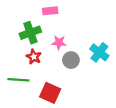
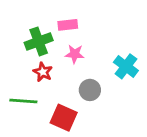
pink rectangle: (50, 11) -> (68, 25), moved
gray circle: (71, 60) -> (90, 90), moved

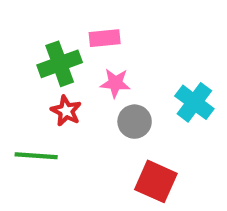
gray circle: (90, 90) -> (135, 122), moved
red square: (64, 118) -> (156, 181), moved

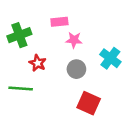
green cross: (60, 64) -> (19, 35), moved
pink star: (115, 83) -> (74, 40), moved

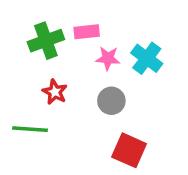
green cross: (19, 35) -> (46, 41), moved
cyan cross: (110, 58) -> (147, 58), moved

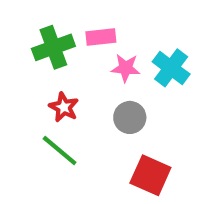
green line: (30, 129) -> (60, 151), moved, turned 36

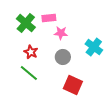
green cross: (53, 47) -> (26, 23), turned -30
cyan cross: (171, 68) -> (94, 47), moved

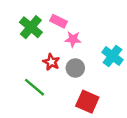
pink rectangle: (49, 18) -> (58, 21), turned 32
red star: (31, 52) -> (51, 62), moved

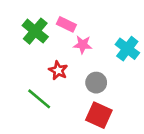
cyan cross: (112, 56) -> (127, 49), moved
gray circle: (75, 68) -> (96, 83), moved

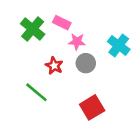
gray circle: (96, 83) -> (86, 63), moved
red square: (99, 115) -> (92, 107), turned 35

